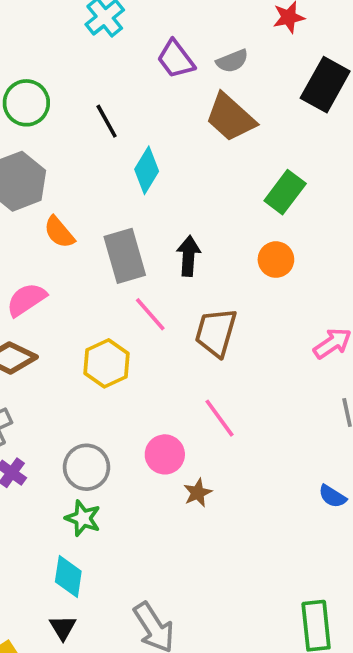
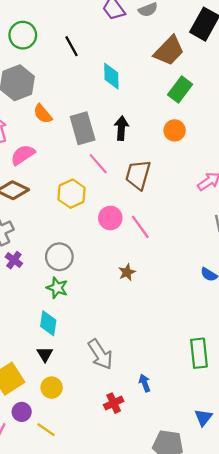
brown trapezoid: (230, 117) -> (169, 51), moved, turned -88
cyan diamond: (147, 170) -> (111, 76), moved, turned -32
pink circle: (165, 454) -> (110, 218), moved

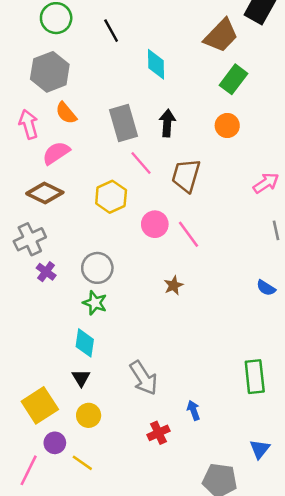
orange semicircle: (43, 114) -> (66, 113), moved

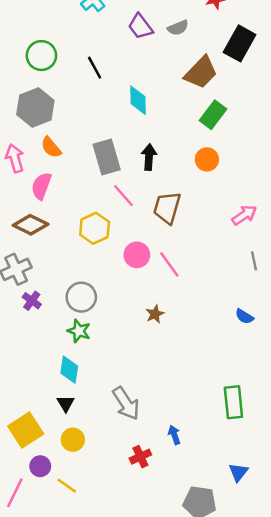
pink semicircle: (56, 153) -> (41, 186), turned -36

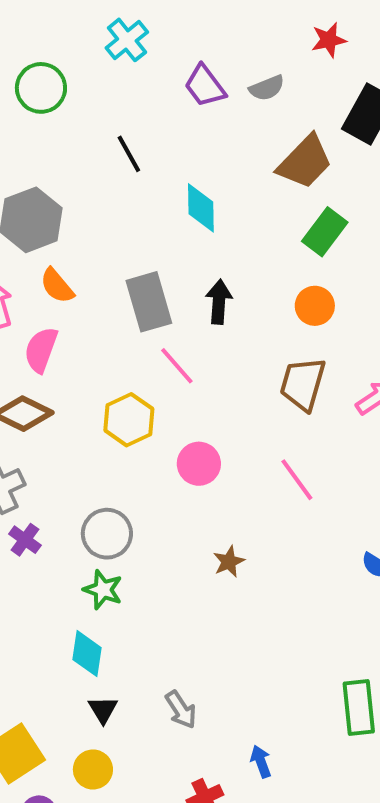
green circle: (41, 56) -> (41, 88), moved
brown trapezoid: (167, 208) -> (303, 384), moved
pink line: (169, 265) -> (297, 480), moved
black triangle: (66, 403) -> (103, 710), moved
gray arrow: (126, 403) -> (181, 710), size x0.7

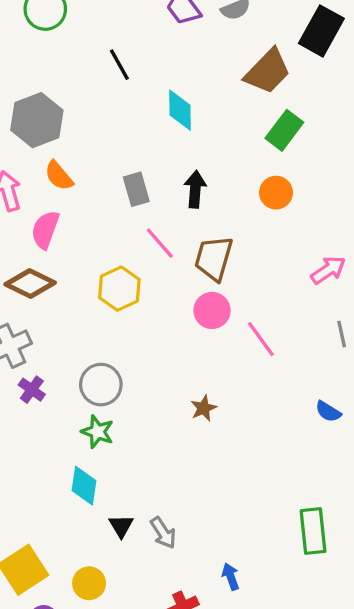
gray rectangle: (149, 302) -> (136, 189), size x0.7
brown trapezoid: (303, 384) -> (214, 258), moved
pink circle: (199, 464) -> (212, 310), moved
black triangle: (103, 710) -> (121, 526), moved

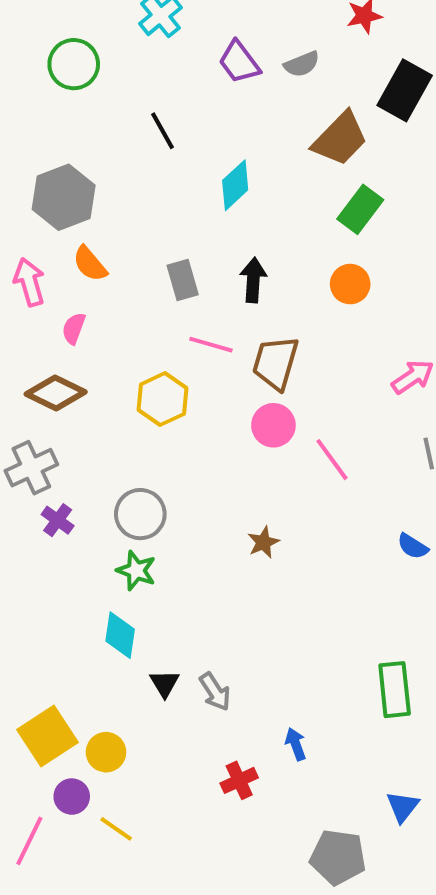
cyan diamond: (180, 110) -> (235, 185), turned 48
pink semicircle: (45, 230) -> (74, 328), size x0.7
pink line: (160, 243) -> (211, 345), turned -33
yellow circle: (89, 583) -> (106, 752), moved

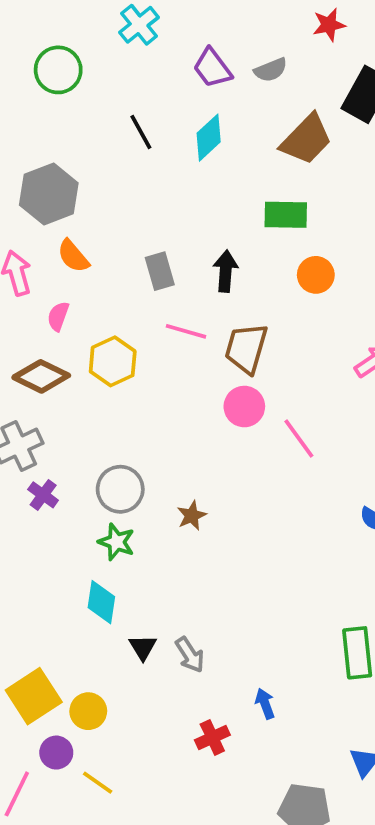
cyan diamond: (235, 185) -> (209, 138), moved
green rectangle: (360, 209) -> (286, 215), moved, turned 54
yellow hexagon: (162, 399) -> (113, 361), moved
brown star: (263, 542) -> (192, 516), moved

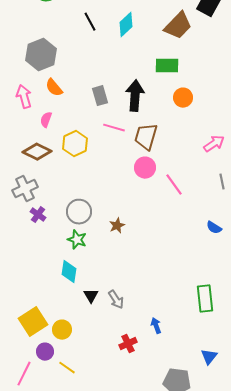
black arrow: (226, 271) -> (135, 96), size x1.4

